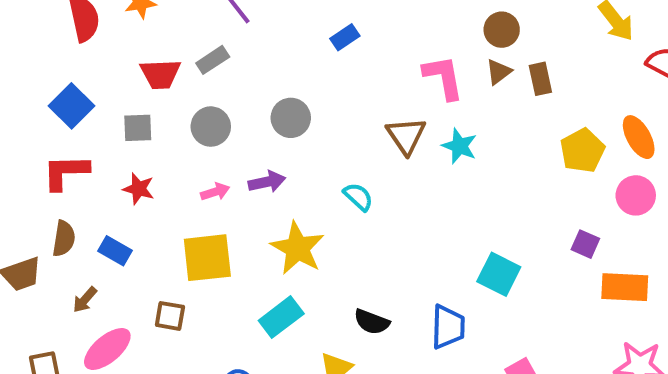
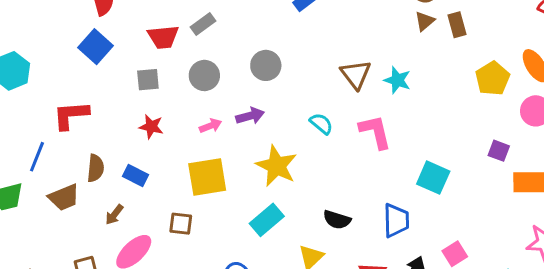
pink L-shape: (443, 77) -> (375, 132), moved
blue square: (72, 106) -> (96, 47), moved
red L-shape: (66, 172) -> (71, 115), moved

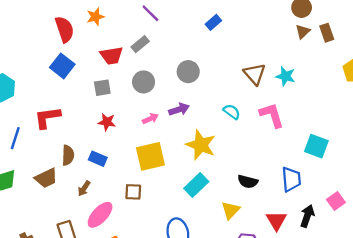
blue line: (37, 157) -> (15, 138), moved

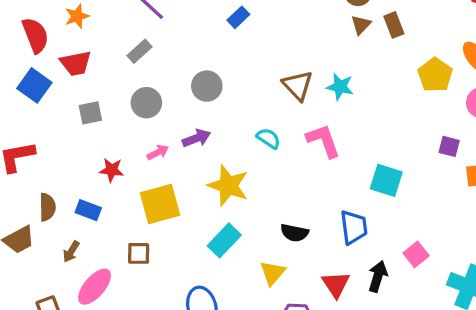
red trapezoid: (111, 56) -> (76, 63), moved
red star: (107, 122) -> (112, 170), moved

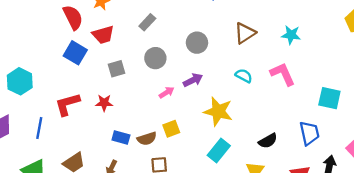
brown triangle: (298, 85) -> (245, 33), moved, turned 45
red star: (112, 170) -> (104, 103), moved
yellow square: (160, 204) -> (171, 129), size x0.6
brown semicircle: (47, 207) -> (147, 139), moved, turned 78
black semicircle: (294, 233) -> (268, 141), turned -36

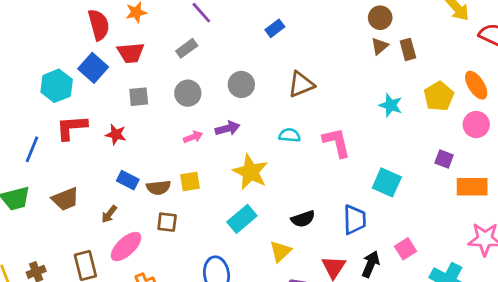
cyan star: (291, 35) -> (391, 105), moved
cyan semicircle: (244, 76) -> (290, 135), turned -35
cyan hexagon: (20, 81) -> (57, 86), moved

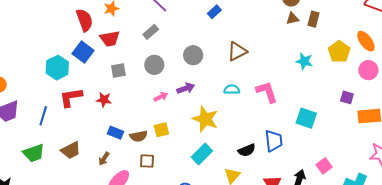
brown triangle: (380, 46) -> (293, 18), turned 32
brown rectangle: (408, 49) -> (314, 19), turned 35
blue trapezoid: (355, 220) -> (274, 141), moved

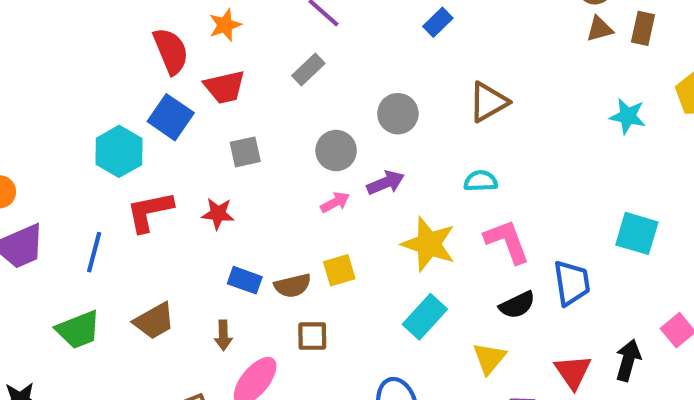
gray circle: (154, 65) -> (336, 151), moved
pink L-shape: (267, 92) -> (507, 241), moved
brown arrow: (104, 159) -> (223, 335), turned -32

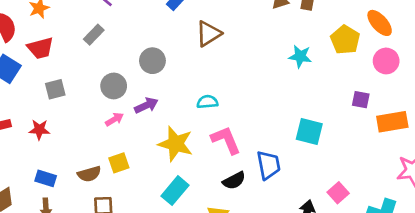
brown triangle: (488, 102) -> (208, 34), moved
blue rectangle: (245, 280) -> (46, 178), moved

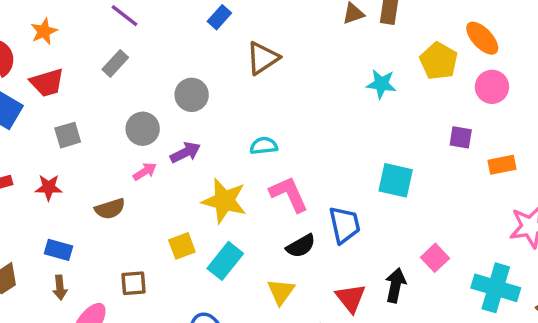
orange rectangle: (392, 122) -> (502, 165), size x0.7
yellow square: (119, 163) -> (182, 246), moved
brown semicircle: (89, 174) -> (110, 209), moved

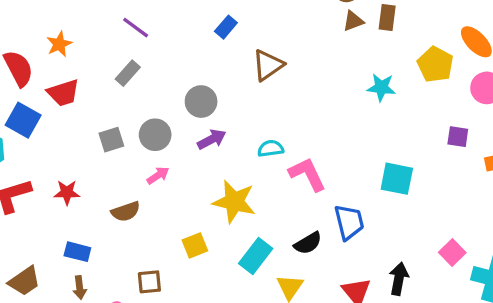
gray square: (68, 135) -> (111, 140), moved
purple arrow: (185, 152) -> (212, 139), moved
pink L-shape: (289, 194) -> (307, 174), moved
pink square: (435, 258) -> (452, 253), moved
cyan rectangle: (225, 261) -> (256, 256), moved

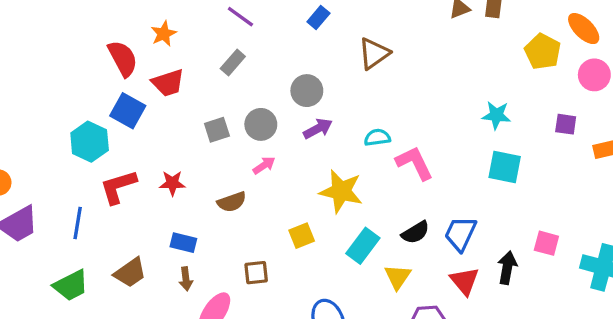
blue rectangle: (226, 27) -> (318, 17), moved
cyan star: (381, 87) -> (496, 115), moved
blue trapezoid: (349, 222) -> (460, 234), moved, turned -141
pink square: (452, 253) -> (546, 243), moved, turned -30

